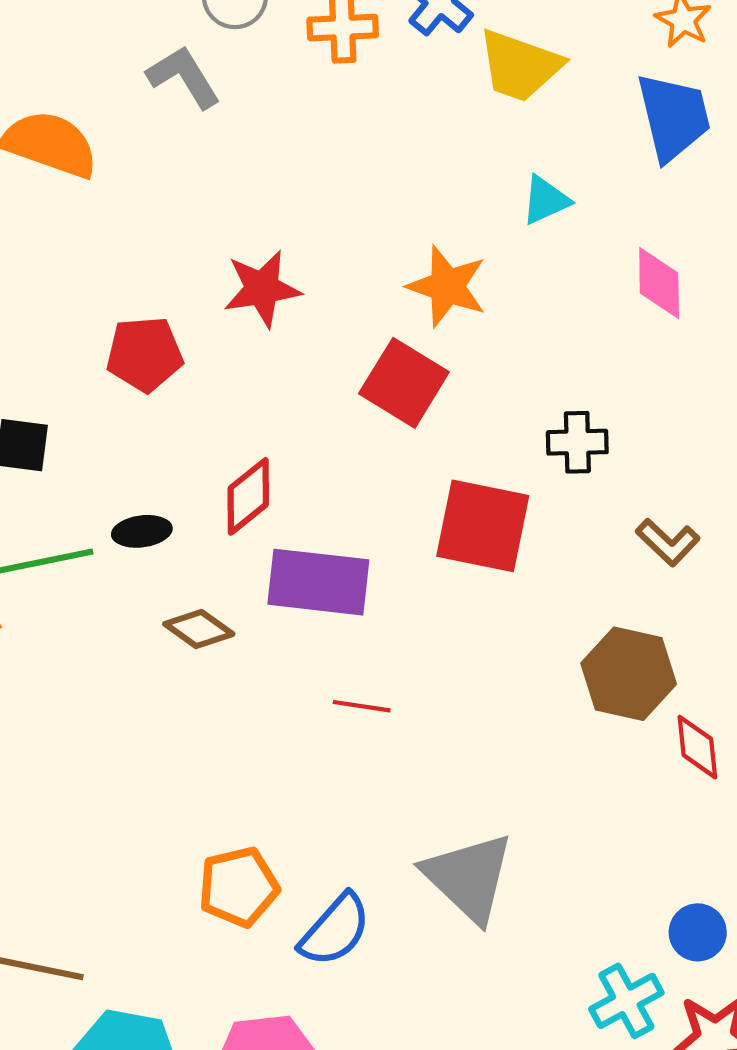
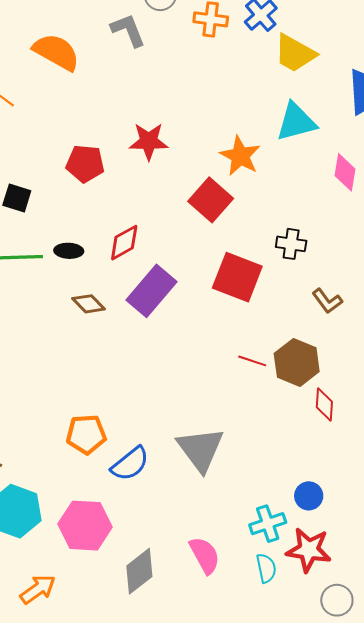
cyan triangle: (546, 200) -> (296, 122), size x1.6
purple rectangle: (318, 582) -> (151, 291), turned -66
red line: (362, 706) -> (252, 361), moved

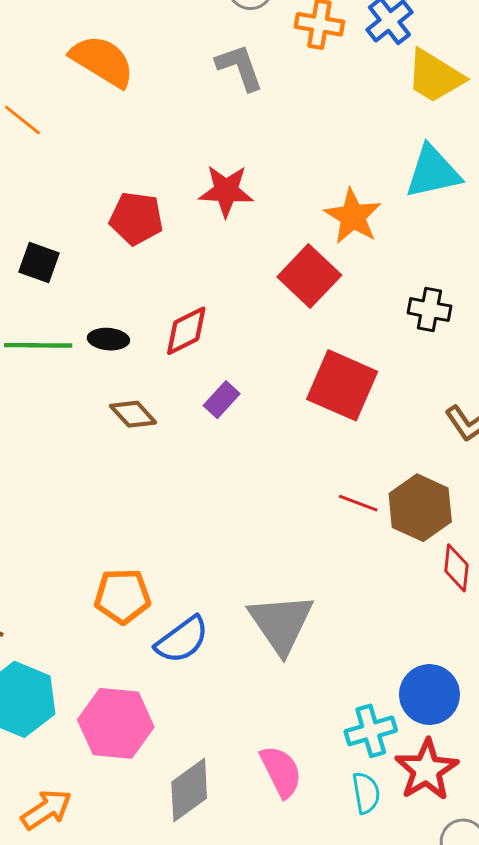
gray L-shape: (128, 30) -> (240, 67), moved
black cross: (291, 244) -> (429, 310), moved
purple rectangle: (151, 291) -> (222, 400), size x0.5
blue circle: (309, 496) -> (429, 695), size x1.5
red star: (309, 550) -> (426, 770), turned 30

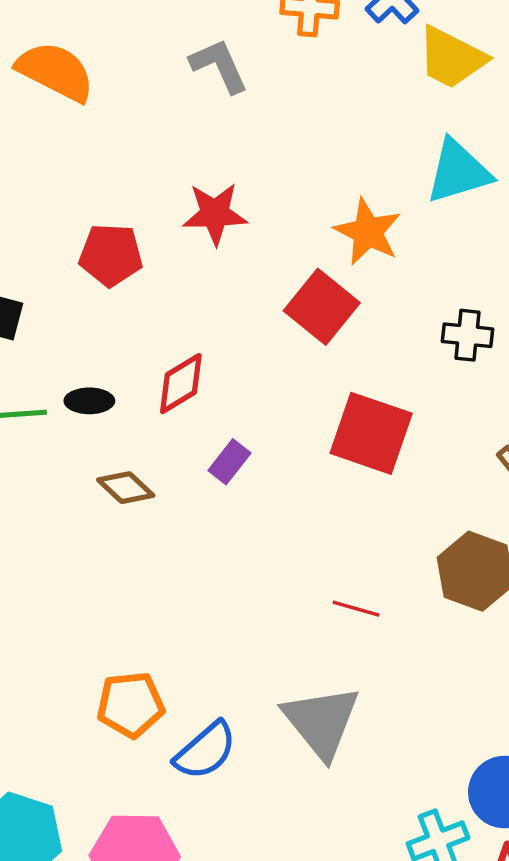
red line: (358, 503) -> (356, 609), moved

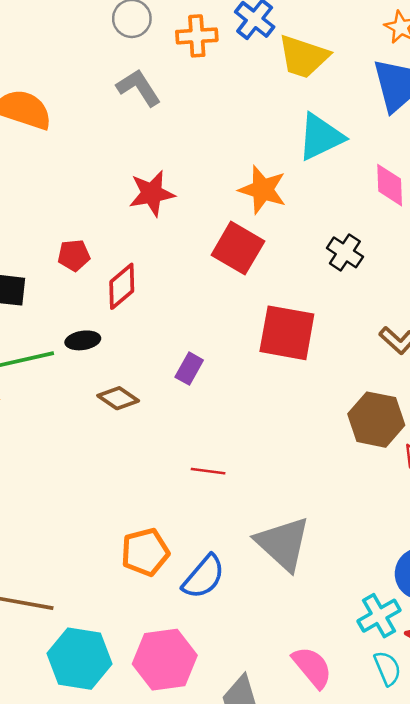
red pentagon: (111, 255) -> (74, 255), moved, size x0.7
black cross: (468, 335) -> (345, 252), turned 36
red diamond: (181, 384) -> (122, 286), moved
red line: (356, 609) -> (208, 471), moved

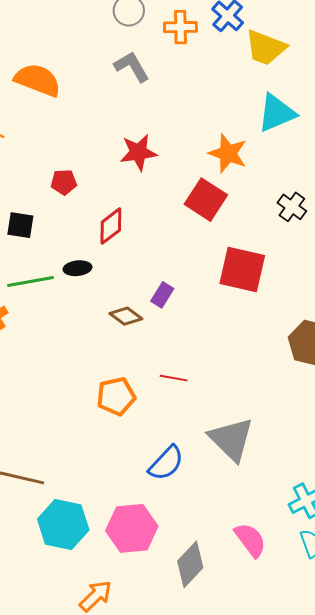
red pentagon: (74, 255) -> (64, 182), moved
brown diamond: (118, 398) -> (126, 316), moved
orange pentagon: (145, 552) -> (116, 396), moved

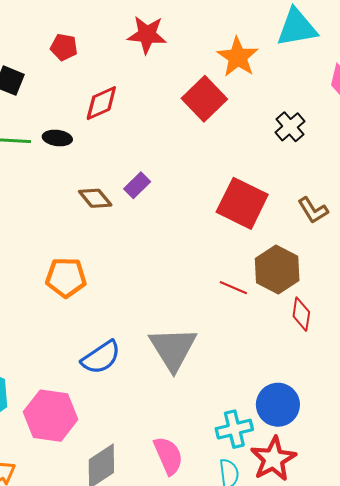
red square: (242, 270) -> (242, 203), moved
red line: (174, 378) -> (233, 288), moved

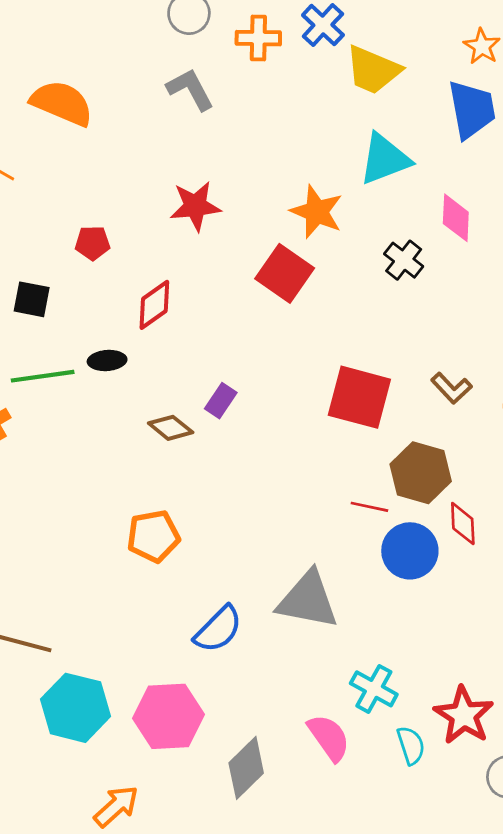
black cross: (290, 127) -> (404, 260), moved
gray triangle: (173, 349) -> (308, 600), turned -36
blue circle: (278, 405) -> (410, 551), moved
cyan cross: (234, 429) -> (374, 689), moved, turned -36

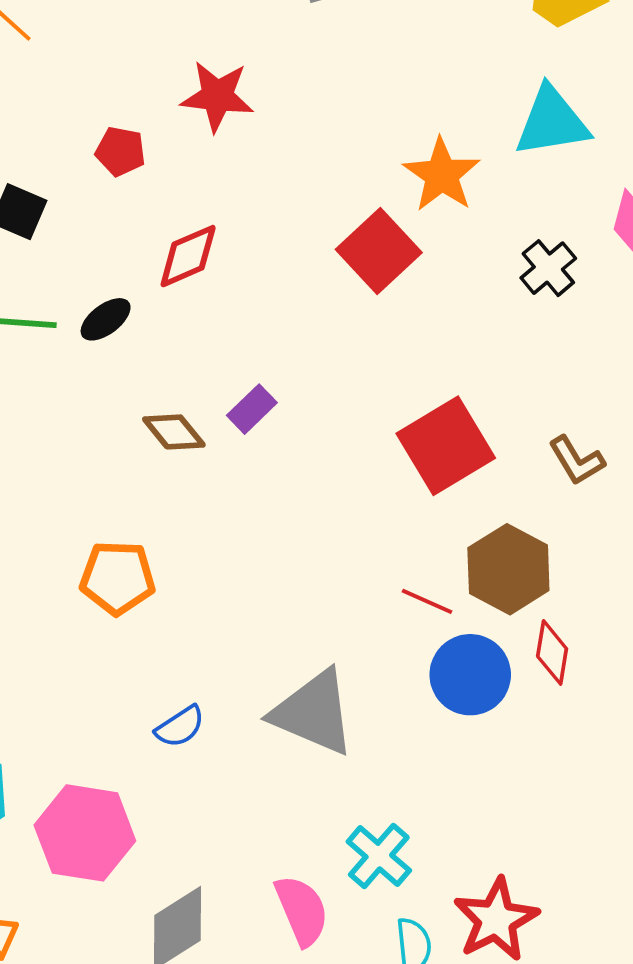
red star: (195, 206) -> (217, 96), moved
black ellipse: (107, 360) -> (106, 319), turned -45
red square: (359, 397) -> (446, 446), turned 32
blue semicircle: (218, 629) -> (180, 727), size x0.7

